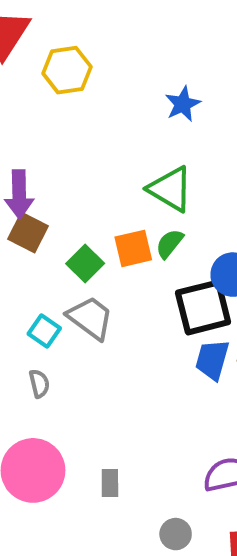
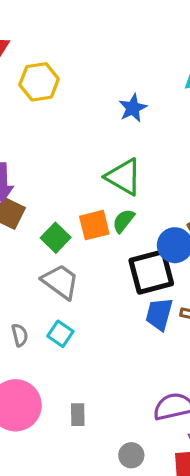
cyan square: (44, 331) -> (60, 334), moved

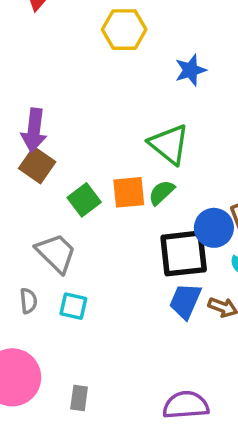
yellow hexagon: (39, 82) -> (124, 30), moved
gray trapezoid: (60, 282) -> (56, 253), moved
cyan square: (60, 334) -> (73, 306), turned -30

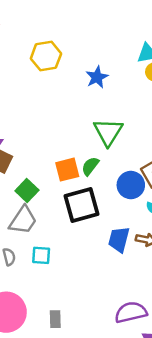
green triangle: (169, 144) -> (108, 132), moved, turned 32
green square: (84, 200) -> (27, 190), moved
gray trapezoid: (56, 253) -> (23, 220), turned 88
black square: (184, 253) -> (82, 205), moved

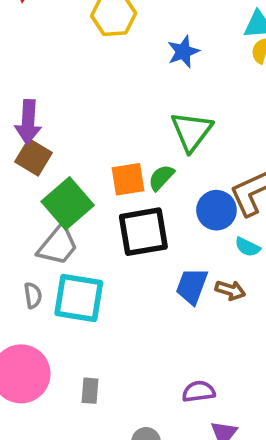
green square: (27, 190) -> (68, 203), size x1.5
cyan square: (41, 255) -> (79, 298), size x1.8
purple semicircle: (131, 312) -> (199, 391), size x0.7

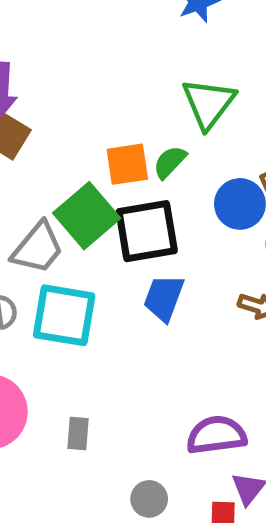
green square: (68, 203) -> (87, 216), moved
blue trapezoid: (192, 286) -> (164, 298), moved
purple semicircle: (199, 391) -> (216, 435), size x1.4

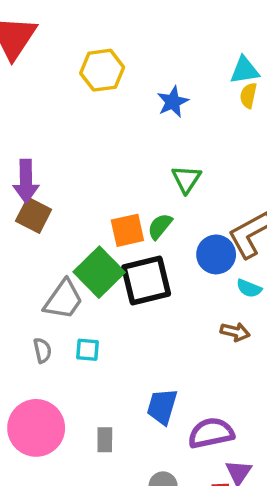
green triangle: (209, 103) -> (186, 179), size x0.7
blue trapezoid: (164, 298) -> (162, 407), moved
cyan square: (64, 315) -> (87, 350), size x0.5

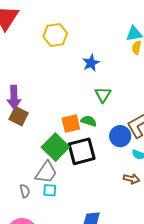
blue star: (173, 102) -> (91, 63), moved
green semicircle: (160, 226) -> (89, 121), turned 70
gray trapezoid: (63, 300) -> (46, 172), moved

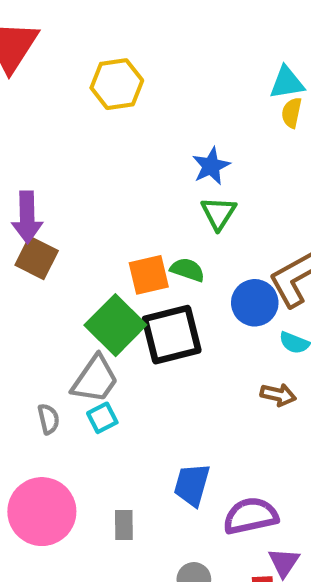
blue star: (91, 63) -> (211, 166), moved
cyan square: (50, 190) -> (102, 418), turned -32

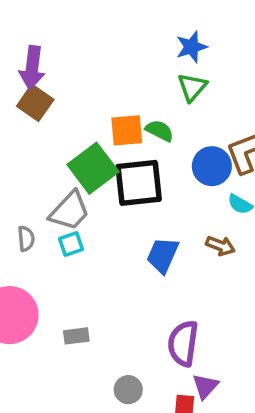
blue trapezoid: (192, 485) -> (163, 255), moved
purple semicircle: (251, 516) -> (183, 343), turned -78
gray rectangle: (124, 525) -> (76, 336), turned 75

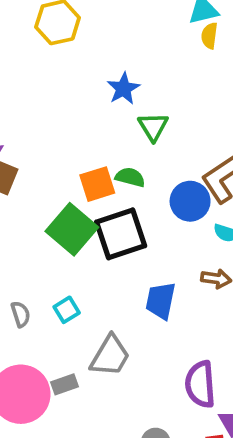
blue star: (192, 47) -> (123, 89), moved
gray trapezoid: (70, 211) -> (110, 356), moved
gray rectangle: (76, 336) -> (65, 384), moved

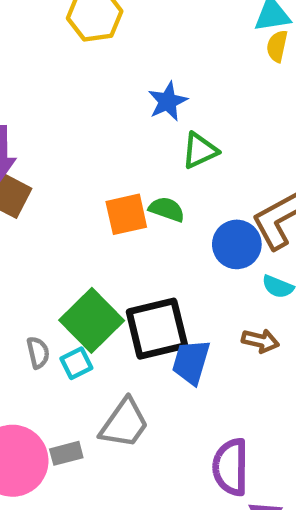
green triangle: (153, 127) -> (200, 150), turned 32
green square: (72, 229) -> (92, 320), moved
black square: (121, 234) -> (157, 329), moved
gray semicircle: (21, 314) -> (38, 353), moved

